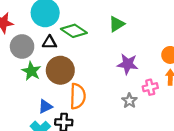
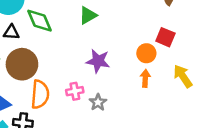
green diamond: (74, 31) -> (39, 21), turned 30
pink cross: (150, 87) -> (75, 91), moved

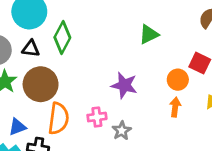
green triangle: (88, 15) -> (149, 34), moved
green diamond: (39, 21) -> (62, 37), turned 48

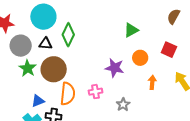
orange circle: (178, 80) -> (140, 58), moved
gray star: (122, 131) -> (123, 104), moved

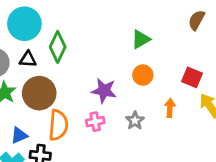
red square: (169, 50) -> (192, 77), moved
orange circle: (140, 58) -> (143, 75), moved
purple star: (115, 68) -> (104, 91), moved
gray star: (123, 104) -> (135, 121), moved

